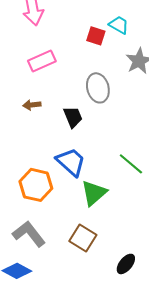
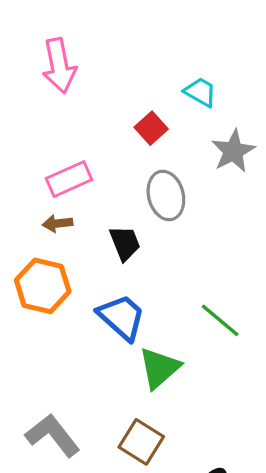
red square: (96, 36) -> (151, 128), moved, turned 30
pink rectangle: (42, 61) -> (69, 179), moved
orange hexagon: (36, 185) -> (43, 286), moved

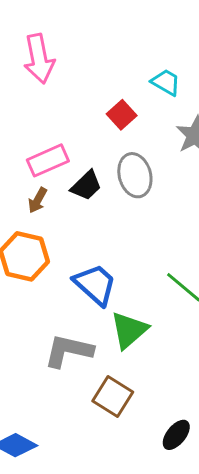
brown arrow: (58, 223) -> (38, 200), turned -55
black trapezoid: (125, 243) -> (86, 186), moved, turned 68
gray L-shape: (53, 435) -> (69, 351), moved, turned -39

